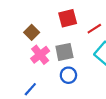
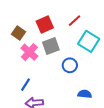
red square: (68, 18) -> (45, 25), moved
blue circle: (68, 75) -> (70, 65), moved

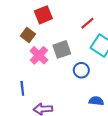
red square: (45, 25) -> (43, 15), moved
blue line: (25, 85) -> (22, 88), moved, turned -40

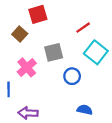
pink cross: (39, 55) -> (27, 67), moved

